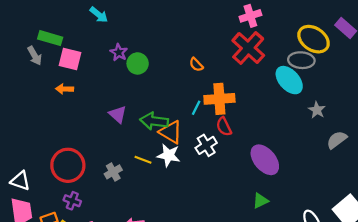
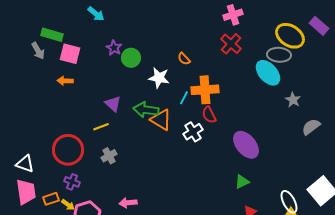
red cross: (248, 48) -> (231, 44), size x0.7
white star: (169, 155) -> (159, 78), moved
yellow line: (143, 160) -> (101, 127), moved, turned -42

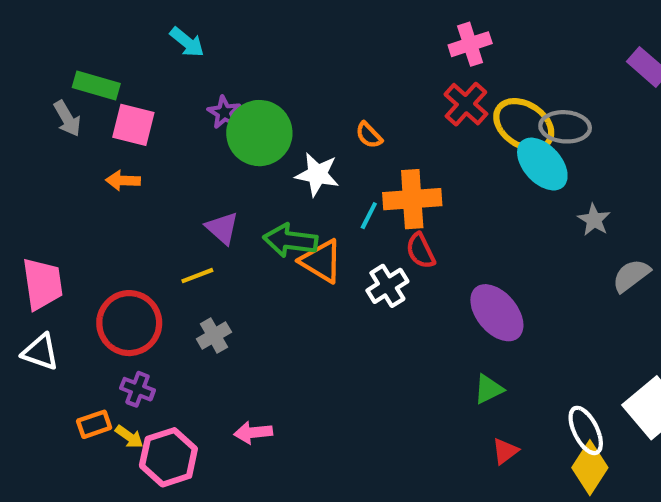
yellow ellipse: (290, 36) -> (524, 125), moved
green circle: (131, 58) -> (259, 133), size x1.6
pink trapezoid: (26, 192) -> (42, 284), moved

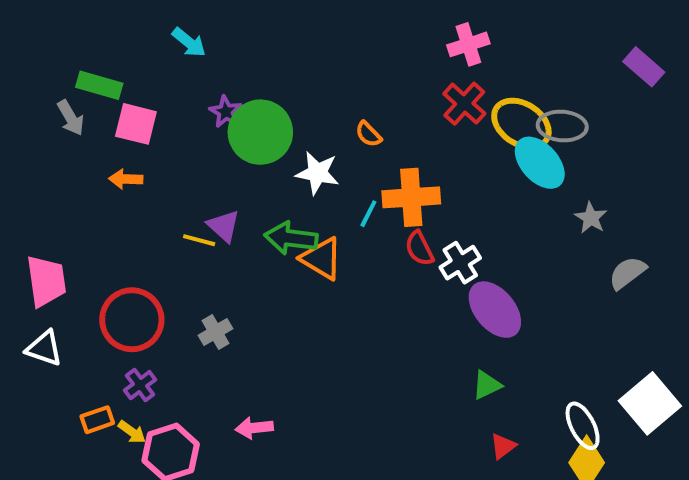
yellow line: (197, 276) -> (199, 240), moved, turned 36
white cross: (387, 286) -> (460, 263), moved
purple cross: (137, 389) -> (140, 385), turned 32

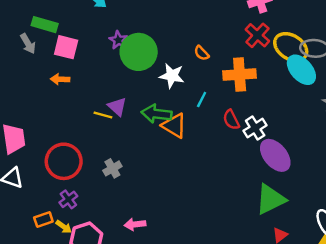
orange cross: (411, 197) -> (240, 75), moved
green triangle: (487, 385) -> (271, 199), size x1.8

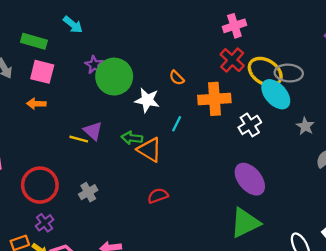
green rectangle: (45, 25) -> (34, 41), moved
green arrow: (156, 114) -> (132, 138), size x0.7
red semicircle: (231, 120) -> (158, 196), moved, turned 96
white cross: (255, 128) -> (250, 125), moved

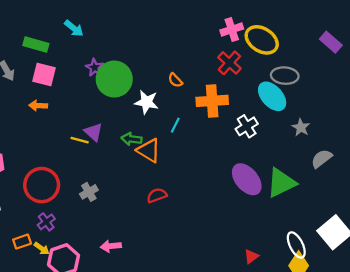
yellow ellipse: (265, 72) -> (262, 40), moved
green triangle: (245, 223) -> (281, 183), moved

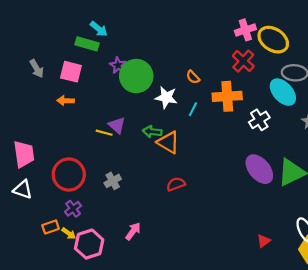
green rectangle: (36, 44) -> (87, 44), moved
cyan line: (175, 125) -> (193, 109), moved
pink arrow: (111, 246) -> (133, 231), turned 132

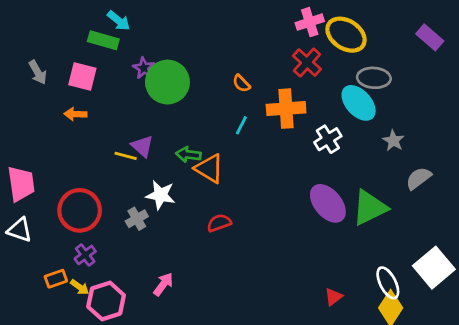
white star: (166, 97) -> (160, 195), moved

